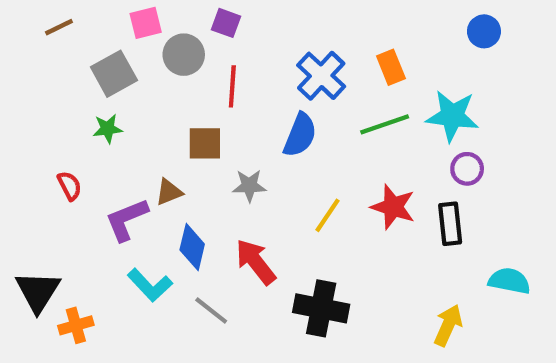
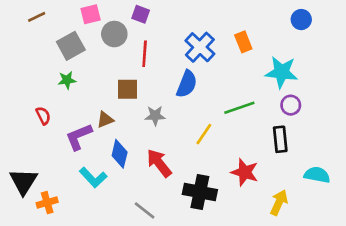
green line: (385, 124) -> (239, 108), moved
red star: (393, 207) -> (245, 172), moved
gray line: (211, 310) -> (145, 210), moved

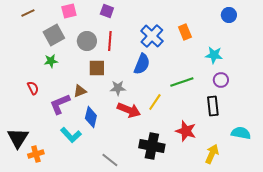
gray circle: (114, 34) -> (87, 41), moved
cyan star: (282, 72) -> (214, 55), size x0.7
red arrow: (159, 163) -> (129, 110), moved, turned 150

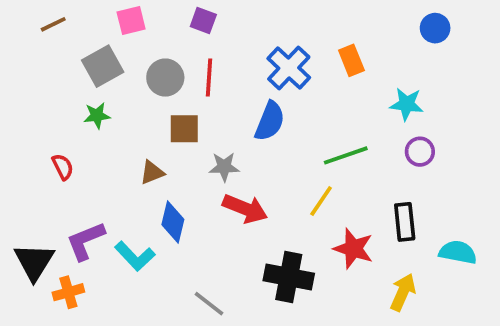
yellow line: (155, 102) -> (321, 201), moved
purple L-shape: (60, 104) -> (85, 241), moved
black rectangle: (213, 106) -> (405, 222), moved

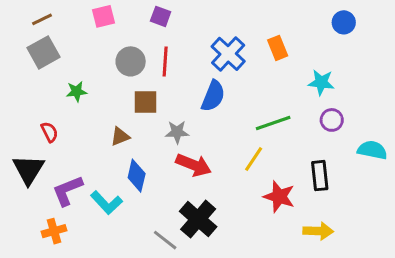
gray square: (103, 66) -> (43, 52), moved
cyan semicircle: (458, 252) -> (372, 150), moved
black triangle: (34, 262) -> (28, 170), moved
black cross: (289, 277) -> (198, 219), moved, turned 30
yellow arrow: (403, 292) -> (318, 231), turned 68

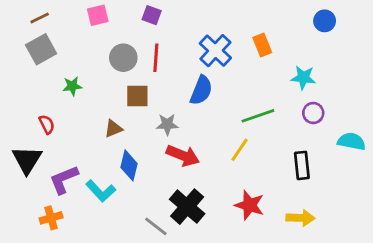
red star: (279, 197) -> (249, 205), moved

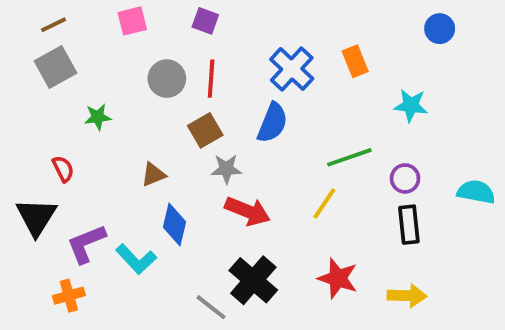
brown square: (137, 96) -> (205, 130), moved, turned -30
purple circle: (313, 113) -> (405, 178), moved

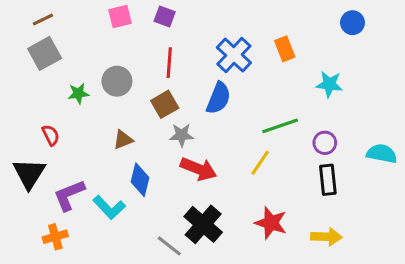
pink square: (132, 21) -> (120, 17), moved
gray circle: (167, 79) -> (117, 81), moved

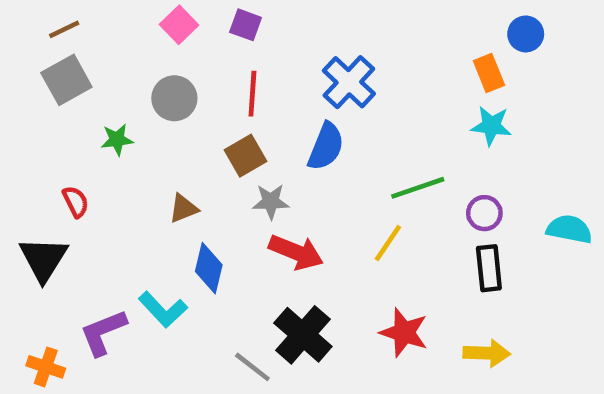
pink square: (120, 17) -> (179, 25), turned -30
orange rectangle: (285, 49) -> (489, 73), moved
gray circle: (117, 81) -> (174, 98), moved
purple L-shape: (69, 195) -> (103, 332), moved
orange cross: (55, 237) -> (46, 367), moved, turned 35

